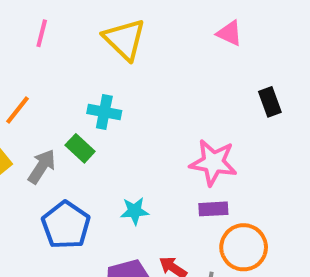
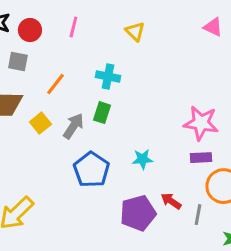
yellow triangle: (124, 39) -> (135, 32), size x0.6
cyan cross: (104, 112) -> (108, 77), moved
green rectangle: (80, 148) -> (102, 113), turned 65

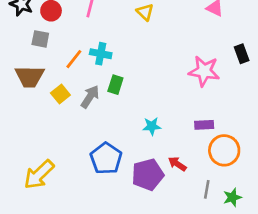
cyan cross: (108, 77) -> (101, 54), moved
pink star: (201, 123) -> (204, 71), moved
blue pentagon: (91, 170) -> (106, 158), moved
gray line: (198, 215) -> (207, 189), moved

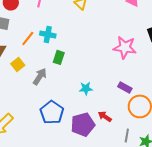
gray arrow: (90, 97) -> (40, 76), moved
purple rectangle: (204, 125) -> (125, 87), turned 32

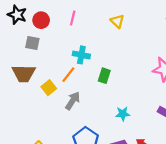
orange line: (28, 38) -> (68, 75), moved
green rectangle: (59, 57) -> (104, 76), moved

